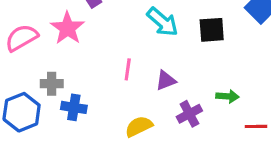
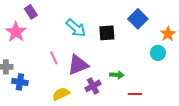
pink line: (128, 69) -> (54, 58), turned -32
purple triangle: (166, 80) -> (78, 65), size x1.6

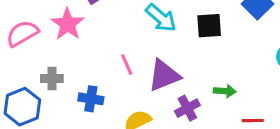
blue cross: (20, 82) -> (91, 99), moved

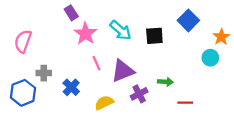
pink star: (67, 24) -> (85, 34), moved
pink semicircle: (22, 33) -> (23, 41), turned -40
blue cross: (91, 99) -> (71, 87), turned 35

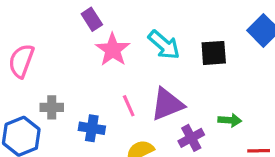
pink line: (96, 63) -> (129, 106), moved
blue cross: (71, 87) -> (92, 128), turned -35

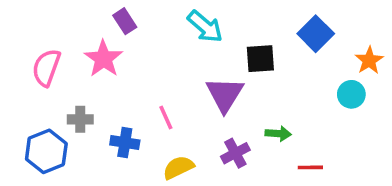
cyan arrow: (164, 45) -> (205, 27), moved
pink star: (113, 50) -> (103, 59), moved
purple triangle: (167, 104) -> (225, 94), moved, turned -36

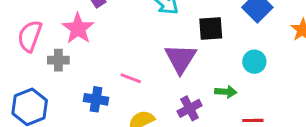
cyan circle: (351, 94) -> (254, 62), moved
pink line: (166, 118) -> (131, 78), turned -45
gray cross: (80, 119) -> (58, 60), moved

